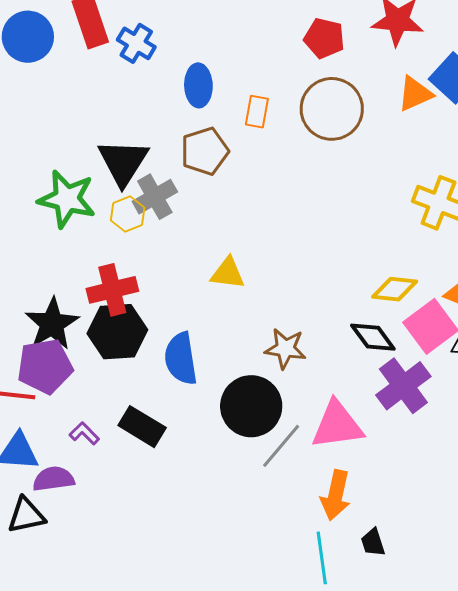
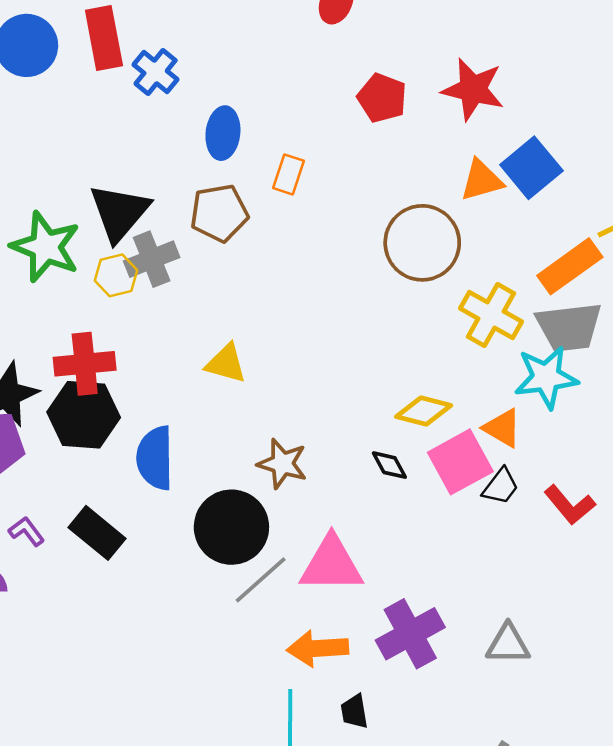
brown circle: (332, 109) -> (422, 243), moved
black diamond: (373, 337) -> (389, 465), size x0.7
purple cross: (403, 386) -> (410, 634), moved
orange arrow: (336, 495) -> (318, 648), turned 66

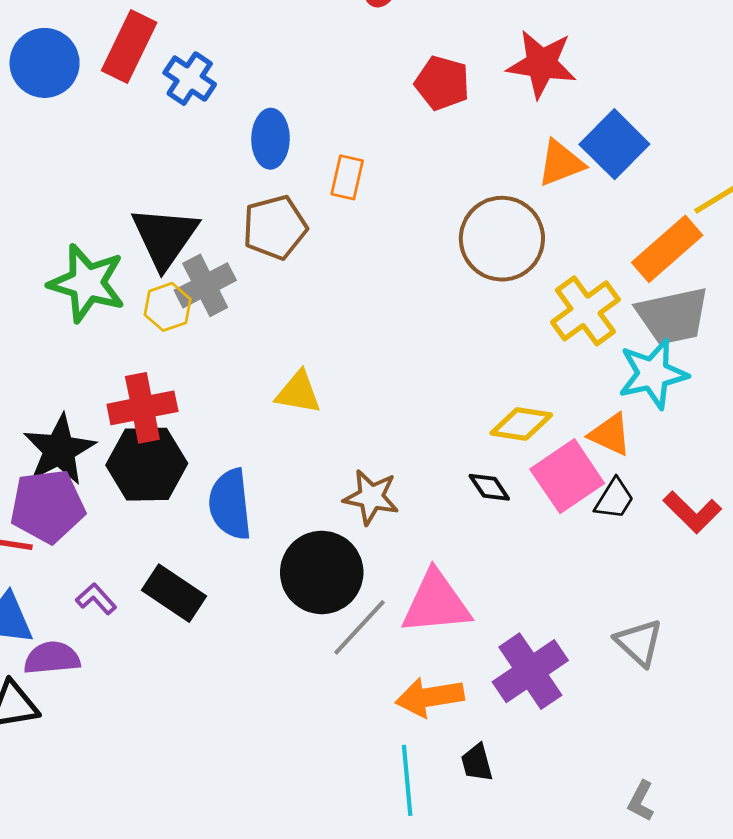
red rectangle: (104, 38) -> (129, 46), turned 42
yellow cross: (491, 315) -> (585, 311), turned 30
gray triangle: (508, 644) -> (639, 643), moved, turned 48

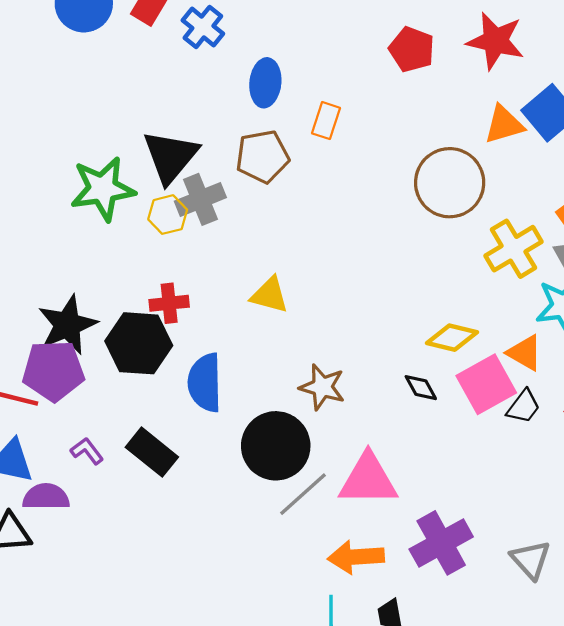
green star: (87, 283) -> (103, 189), turned -30
red cross: (142, 408) -> (169, 303), moved, size x0.7
gray triangle: (639, 643) -> (531, 560), moved

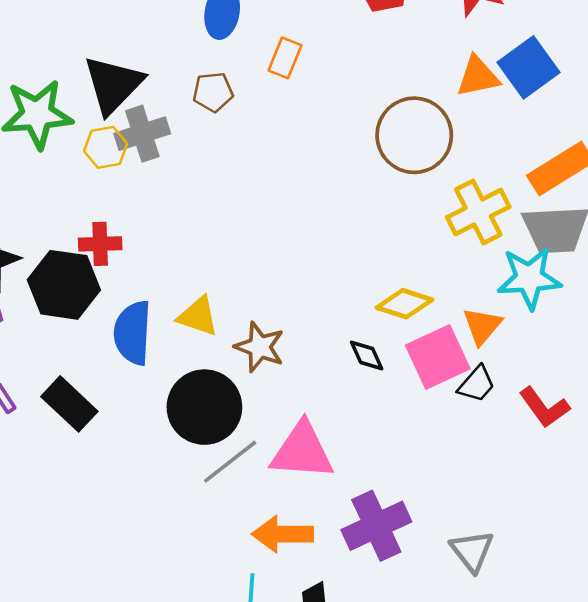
brown pentagon: (262, 157) -> (213, 92), size x0.7
yellow triangle: (270, 295) -> (198, 316), moved
orange triangle: (525, 353) -> (482, 326), turned 36

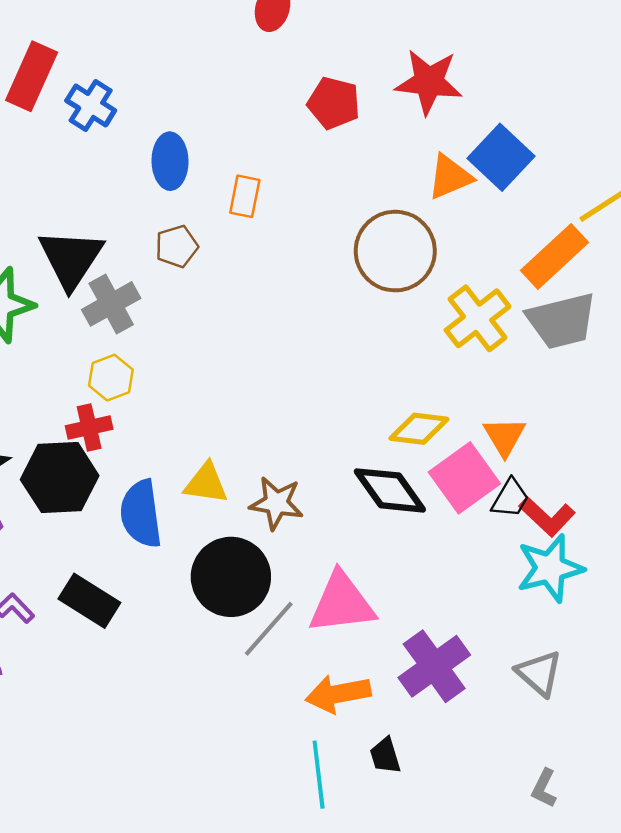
yellow hexagon: (106, 147) -> (111, 378), moved
cyan star: (529, 278) -> (550, 568), moved
black diamond: (367, 355) -> (390, 490), size x1.8
red L-shape: (544, 407) -> (547, 517), moved

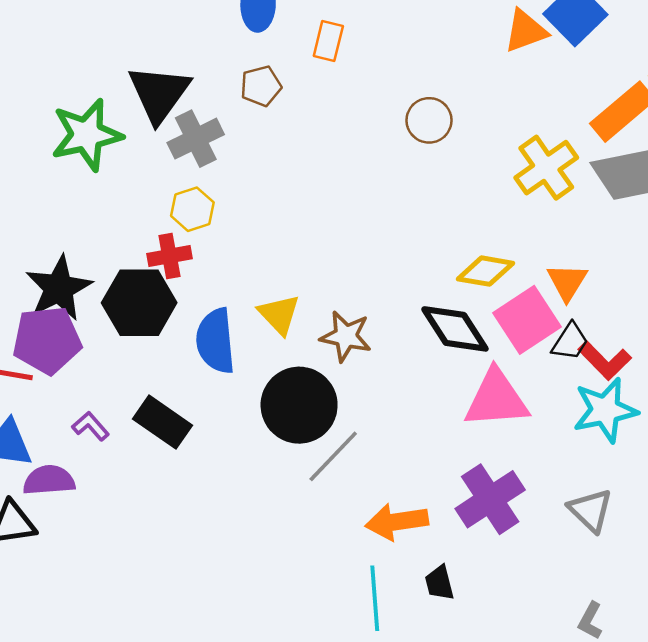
brown circle: (395, 251) -> (429, 120), moved, size x0.6
yellow triangle: (206, 483) -> (279, 314), turned 36
pink triangle: (342, 603) -> (496, 399), moved

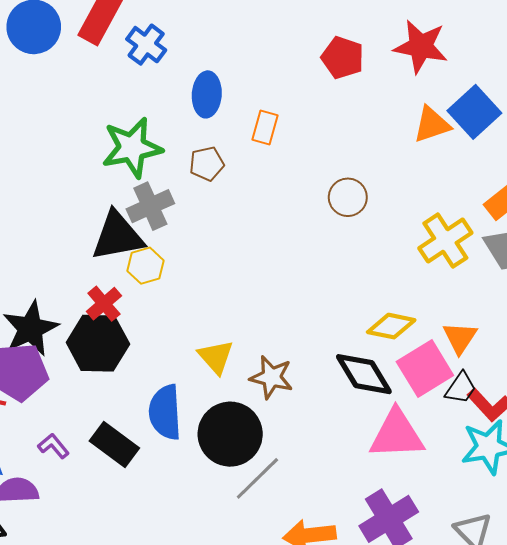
black triangle: (159, 93) -> (118, 236), moved, turned 42
green star: (87, 135) -> (132, 148), moved
red cross: (169, 256) -> (104, 304), moved, turned -32
blue semicircle: (216, 341) -> (165, 412), moved

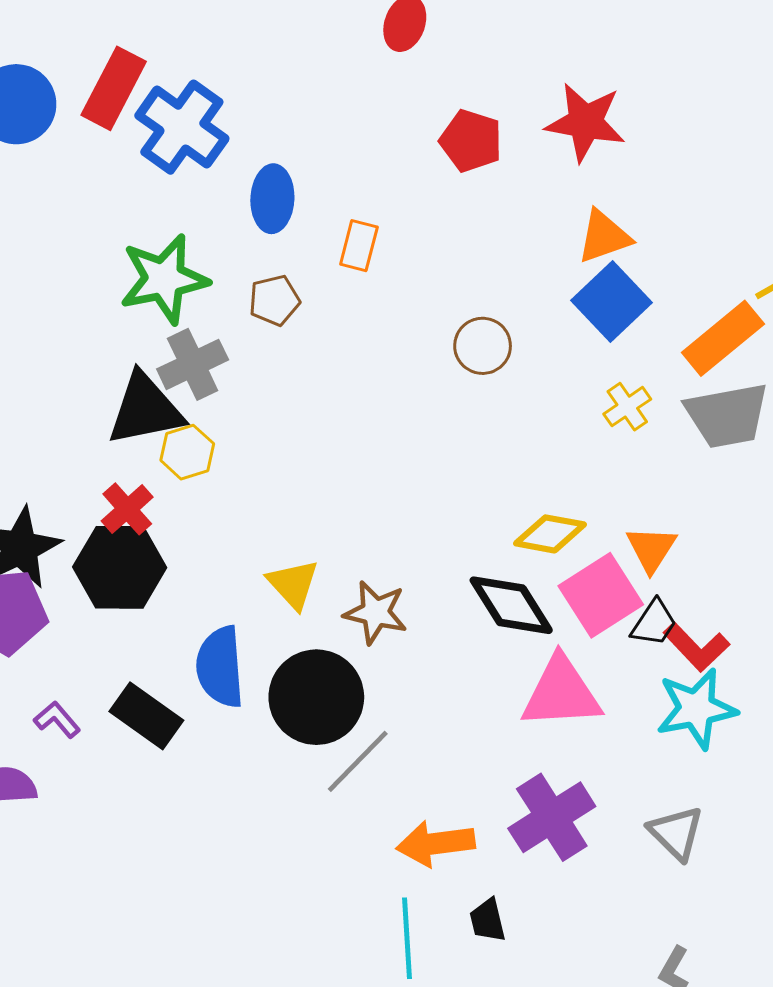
blue cross: (146, 45) -> (182, 127), size x1.5
blue square: (474, 112) -> (612, 301), moved
yellow cross: (445, 241) -> (627, 407), size x0.6

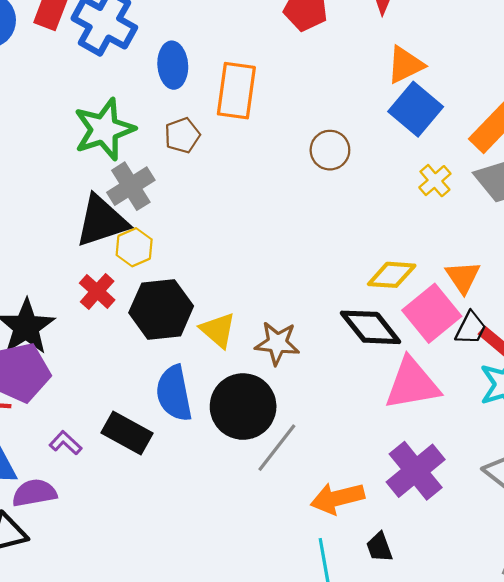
orange rectangle: (359, 246) -> (236, 91), size x1.6
black hexagon: (120, 567) -> (161, 309), moved

